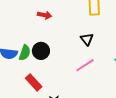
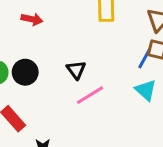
black triangle: (87, 39) -> (76, 70), moved

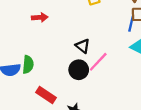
black circle: (25, 72) -> (79, 70), moved

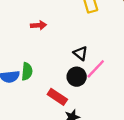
red rectangle: (46, 95) -> (57, 97), moved

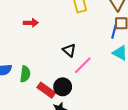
green semicircle: (27, 71) -> (25, 74), moved
black circle: (77, 77) -> (63, 87), moved

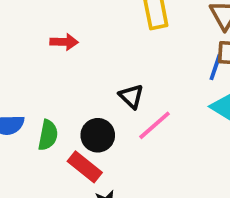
black circle: (63, 87) -> (98, 135), moved

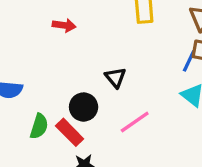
pink line: (155, 125) -> (135, 122), moved
green semicircle: (48, 135) -> (39, 126), moved

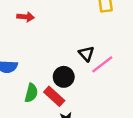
red arrow: (64, 25) -> (26, 17), moved
pink line: (135, 122) -> (102, 64), moved

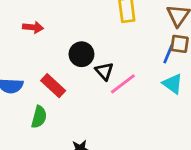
black circle: (64, 77) -> (81, 54), moved
red rectangle: (54, 96) -> (53, 86), moved

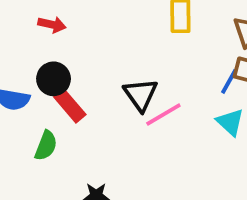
black circle: (81, 54) -> (54, 79), moved
black triangle: (104, 71) -> (141, 95), size x1.4

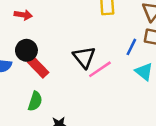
blue line: (229, 81) -> (131, 47), moved
green semicircle: (46, 146) -> (35, 101), moved

